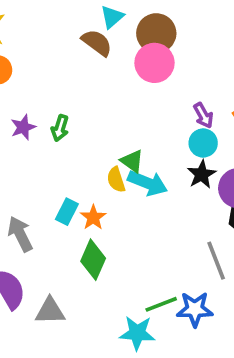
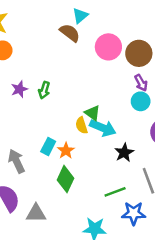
brown circle: (156, 33) -> (139, 53), moved
black star: (202, 174) -> (124, 153), moved
green line: (161, 304) -> (115, 192), moved

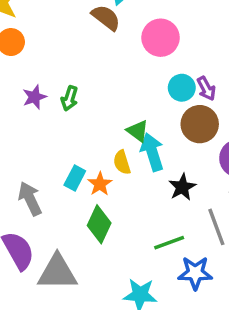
brown circle: (139, 53) -> (200, 124), moved
cyan circle: (141, 101) -> (182, 88), moved
yellow semicircle: (82, 125) -> (122, 162), moved
cyan arrow: (103, 128) -> (152, 152), turned -130
gray triangle: (36, 213) -> (57, 272), size x1.4

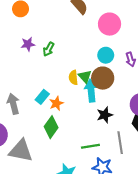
cyan circle: (182, 88) -> (106, 55), moved
brown circle: (200, 124) -> (103, 78), moved
yellow semicircle: (122, 162) -> (73, 78), moved

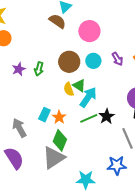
brown circle: (103, 78) -> (69, 62), moved
cyan arrow: (91, 91) -> (88, 97), turned 55
green line: (90, 146) -> (89, 118), moved
gray triangle: (21, 151) -> (54, 158), moved, turned -30

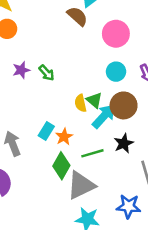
brown circle: (69, 62) -> (124, 105), moved
green arrow: (39, 69) -> (47, 73), turned -64
green line: (89, 118) -> (92, 153), moved
gray triangle: (54, 158) -> (81, 185), moved

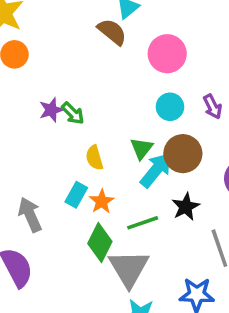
purple star: (21, 70) -> (51, 110), moved
green triangle: (94, 100) -> (142, 148), turned 30
yellow semicircle: (81, 103) -> (94, 158), moved
gray triangle: (81, 185) -> (129, 268), turned -32

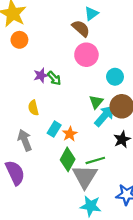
pink circle: (167, 54) -> (86, 55), moved
yellow semicircle: (94, 158) -> (33, 108), moved
green line: (143, 223) -> (95, 160), moved

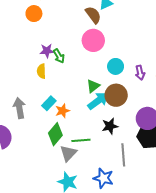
yellow semicircle: (33, 108) -> (41, 71), moved
gray triangle: (85, 176) -> (68, 153), size x0.7

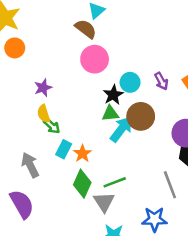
green arrow: (59, 56) -> (52, 126), moved
green triangle: (93, 86) -> (110, 114), turned 48
black star: (110, 126) -> (113, 95), moved

